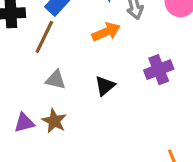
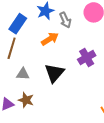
black triangle: (105, 86) -> (54, 73), size x1.5

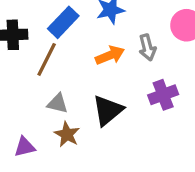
gray arrow: (65, 20) -> (147, 48), moved
brown star: (26, 100) -> (67, 134), moved

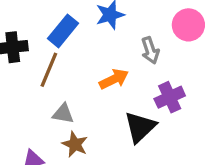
orange arrow: (110, 55) -> (114, 79), moved
black triangle: (108, 110) -> (140, 127), moved

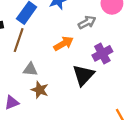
gray arrow: (150, 50) -> (87, 22), turned -96

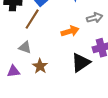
gray triangle: (30, 69) -> (25, 47), moved

